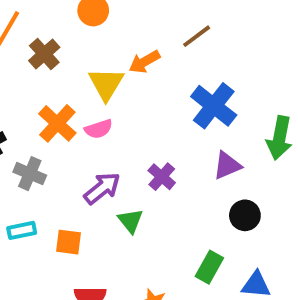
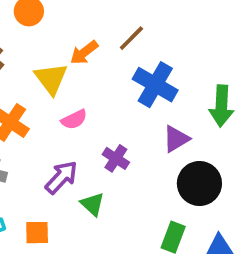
brown line: (197, 36) -> (131, 38), moved
pink semicircle: (99, 129) -> (74, 119), moved
black circle: (245, 215) -> (199, 184), size x1.5

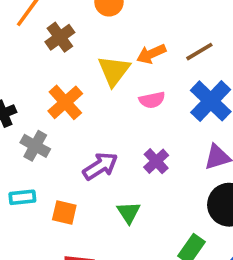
pink semicircle: (74, 119) -> (152, 100), moved
green triangle: (92, 204) -> (129, 212), moved

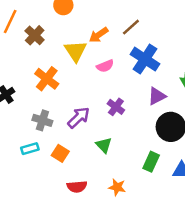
gray cross: (35, 146) -> (42, 120), moved
orange square: (64, 212) -> (60, 153), turned 30

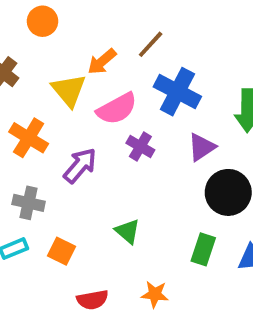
pink semicircle: (105, 66) -> (117, 109), size x1.5
purple cross: (116, 107) -> (140, 147), moved
purple arrow: (79, 117) -> (80, 165), moved

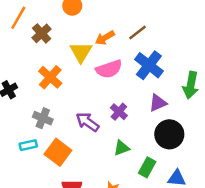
purple cross: (140, 147) -> (119, 112), moved
purple arrow: (80, 165) -> (87, 122), moved, turned -105
green triangle: (128, 231) -> (122, 148), moved, turned 49
orange square: (61, 251) -> (58, 152), size x1.5

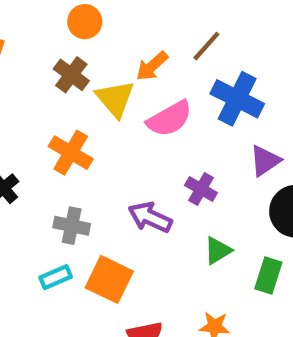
brown cross: (42, 33) -> (71, 75), moved

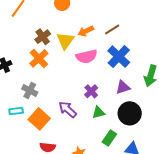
brown cross: (71, 75) -> (43, 37), moved
purple arrow: (150, 217) -> (68, 109), moved
green triangle: (218, 251) -> (99, 112), moved

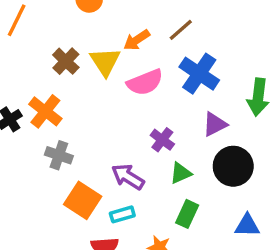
orange cross: (39, 58) -> (45, 111), moved
cyan rectangle: (16, 111) -> (122, 214), moved
green rectangle: (109, 138) -> (187, 214), moved

